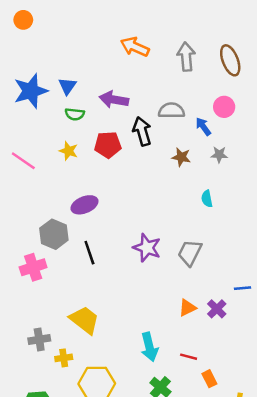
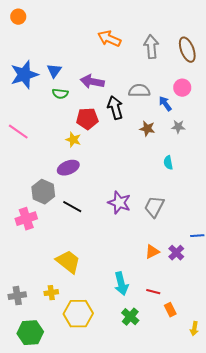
yellow star: (69, 151) -> (73, 140), moved
black line: (89, 253) -> (72, 207), turned -42
gray cross: (39, 340) -> (17, 296), moved

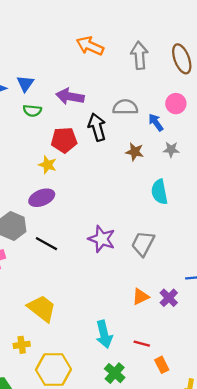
cyan semicircle: (168, 163) -> (159, 192), size x1.5

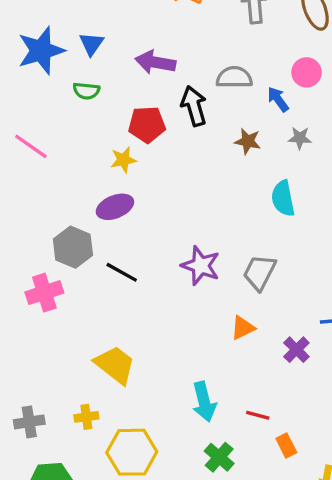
green semicircle: (32, 111) -> (86, 91), moved
yellow star: (48, 165) -> (123, 160), turned -30
orange triangle: (141, 297) -> (243, 328), moved

